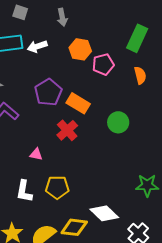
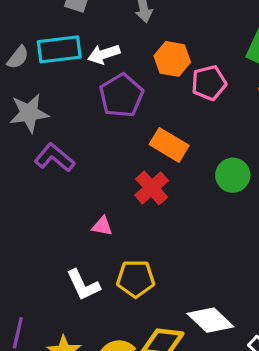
purple pentagon: (48, 92) -> (121, 96), moved
white L-shape: (24, 191) -> (83, 285), turned -35

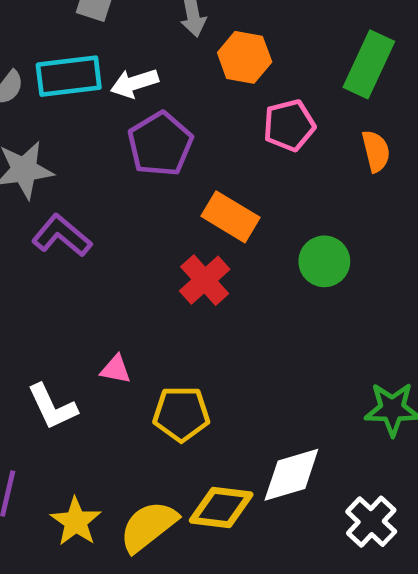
orange hexagon: (172, 59) -> (245, 57), moved
pink triangle: (102, 226) -> (116, 369), moved
white L-shape: (83, 285) -> (52, 407), moved
white diamond: (210, 320) -> (291, 475), turned -60

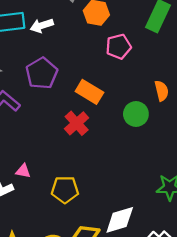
purple pentagon: (160, 144) -> (42, 73), moved
orange semicircle: (376, 151) -> (162, 91), moved
pink triangle: (116, 369) -> (23, 171), moved

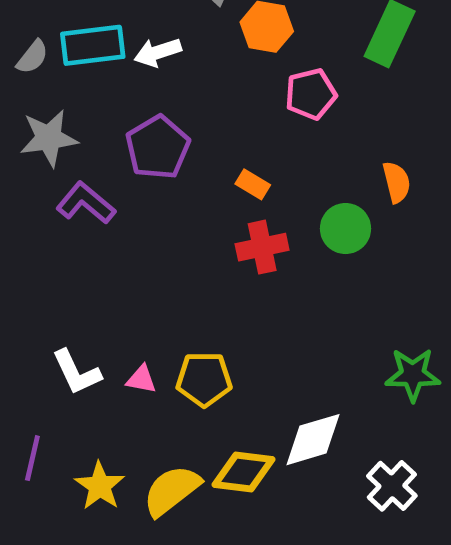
orange rectangle: (89, 92) -> (253, 184), size x0.6
red cross: (77, 123) -> (262, 247), moved, turned 30
pink triangle: (23, 171) -> (141, 379), moved

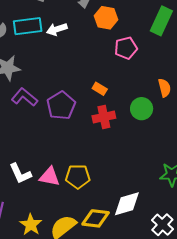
purple pentagon: (158, 147) -> (61, 106), moved
pink triangle: (141, 379) -> (50, 177), size x1.5

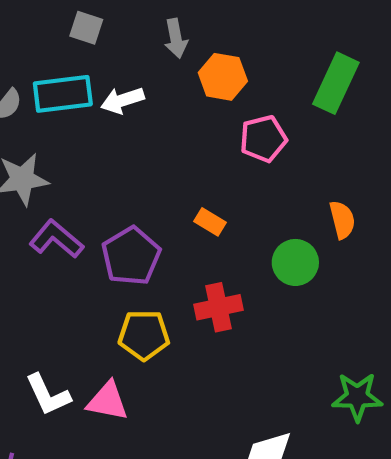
red cross: (104, 117) -> (219, 307), moved
yellow pentagon: (78, 177) -> (144, 335), moved

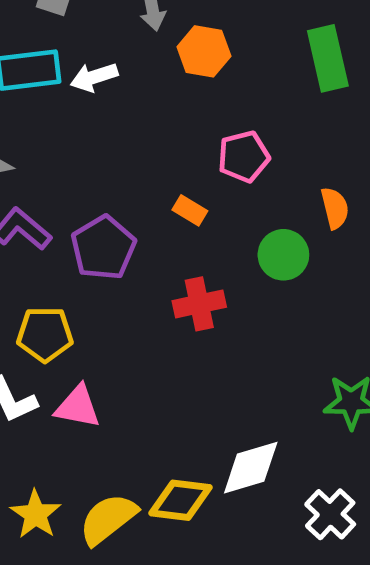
green rectangle: (336, 83) -> (328, 58), turned -38
pink pentagon: (263, 139) -> (244, 157), moved
yellow pentagon: (144, 335) -> (45, 334), moved

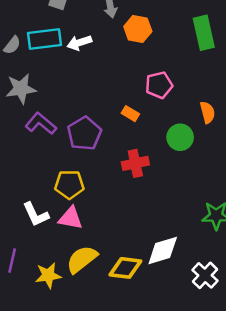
yellow pentagon: (45, 334) -> (69, 185), moved
yellow star: (36, 514) -> (48, 275), turned 30
yellow semicircle: (108, 519) -> (82, 259), moved

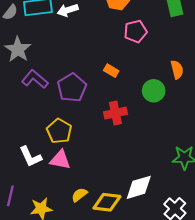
pink pentagon: (159, 85) -> (136, 31), moved
gray star: (21, 89) -> (18, 49), turned -30
yellow pentagon: (69, 185) -> (59, 131), turned 30
yellow semicircle: (82, 259) -> (79, 195), moved, size x0.6

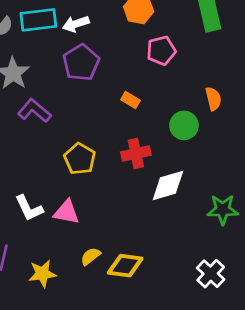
purple pentagon: (72, 88) -> (81, 63), moved
yellow pentagon: (59, 131) -> (80, 159), moved
white diamond: (139, 187) -> (168, 185), moved

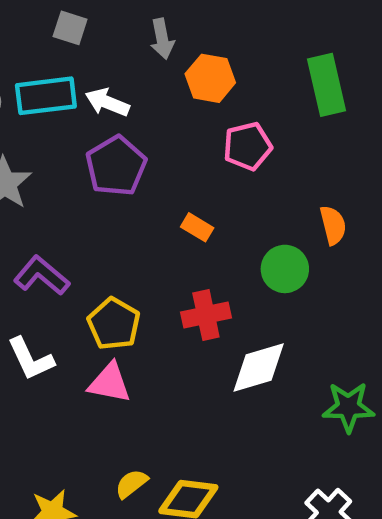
white arrow: (76, 24) -> (107, 102), turned 40
purple L-shape: (34, 111) -> (42, 276), moved
white L-shape: (29, 208) -> (31, 359), moved
pink triangle: (66, 212) -> (110, 383), moved

